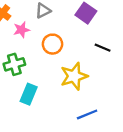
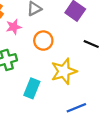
cyan rectangle: (29, 94) -> (32, 88), moved

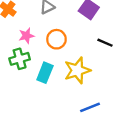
pink star: (14, 27) -> (26, 36), moved
cyan rectangle: (32, 88) -> (45, 73), moved

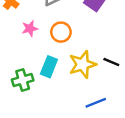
black line: (105, 43) -> (111, 62), moved
green cross: (20, 59) -> (23, 80), moved

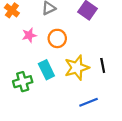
black line: (111, 62) -> (103, 65), turned 56
cyan rectangle: (49, 67) -> (46, 70), turned -48

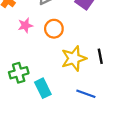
cyan rectangle: (46, 70) -> (43, 88), moved
blue line: (89, 102) -> (86, 94), turned 42

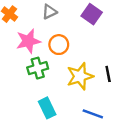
pink star: (25, 25) -> (28, 41), size x1.5
green cross: (19, 73) -> (38, 68), moved

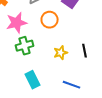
orange circle: (59, 45) -> (50, 20), moved
yellow star: (80, 76) -> (61, 53), size x0.6

